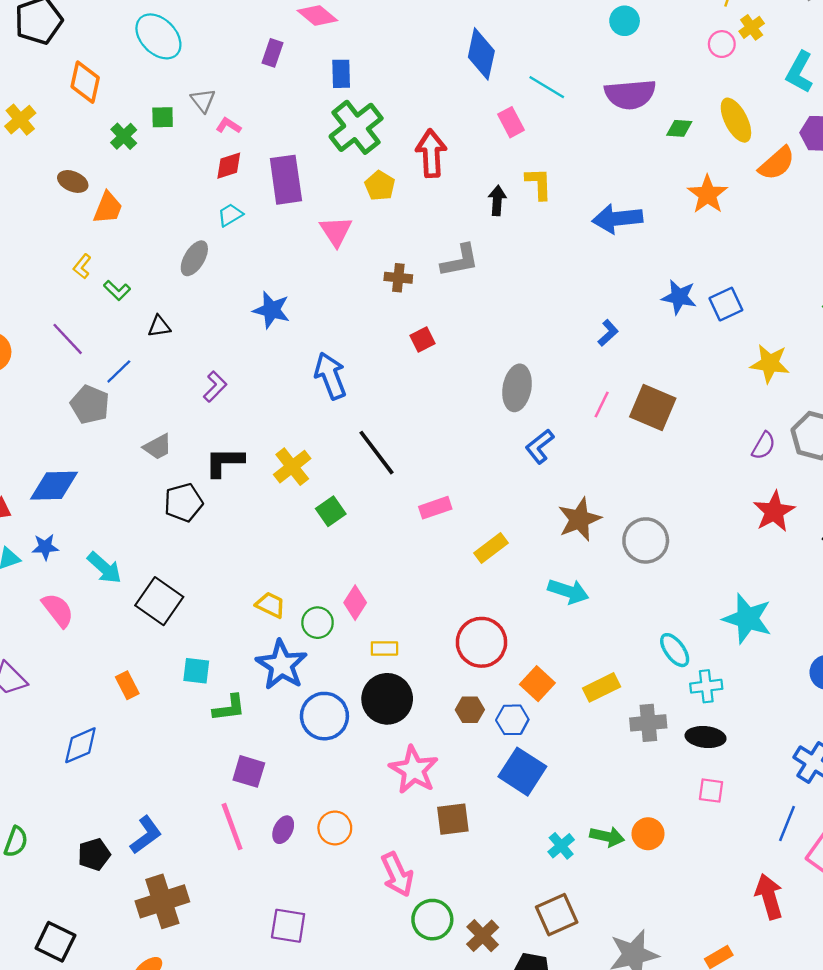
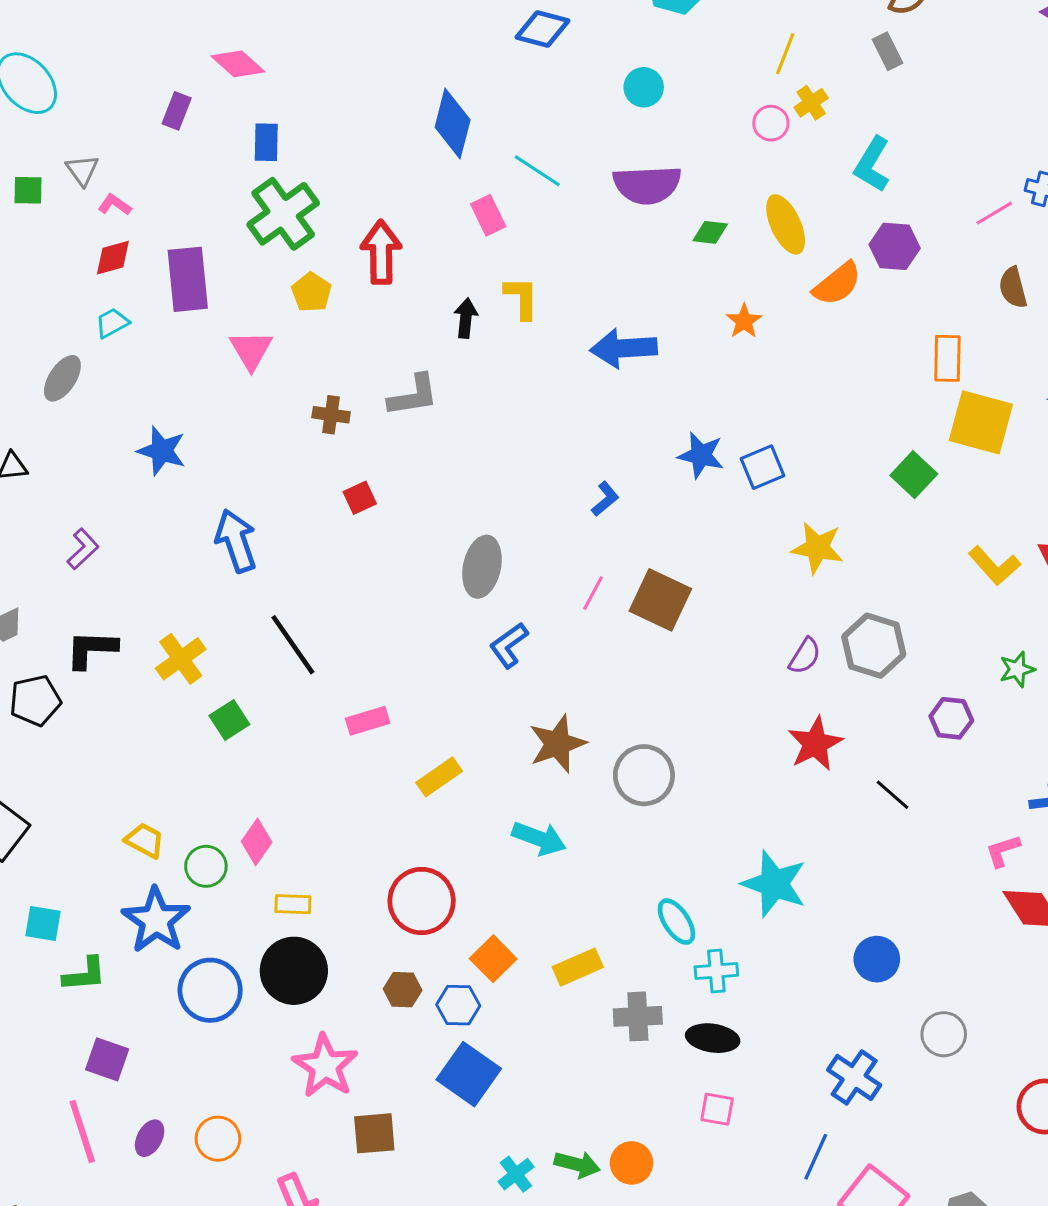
orange star: (707, 194) -> (744, 321), size x0.7

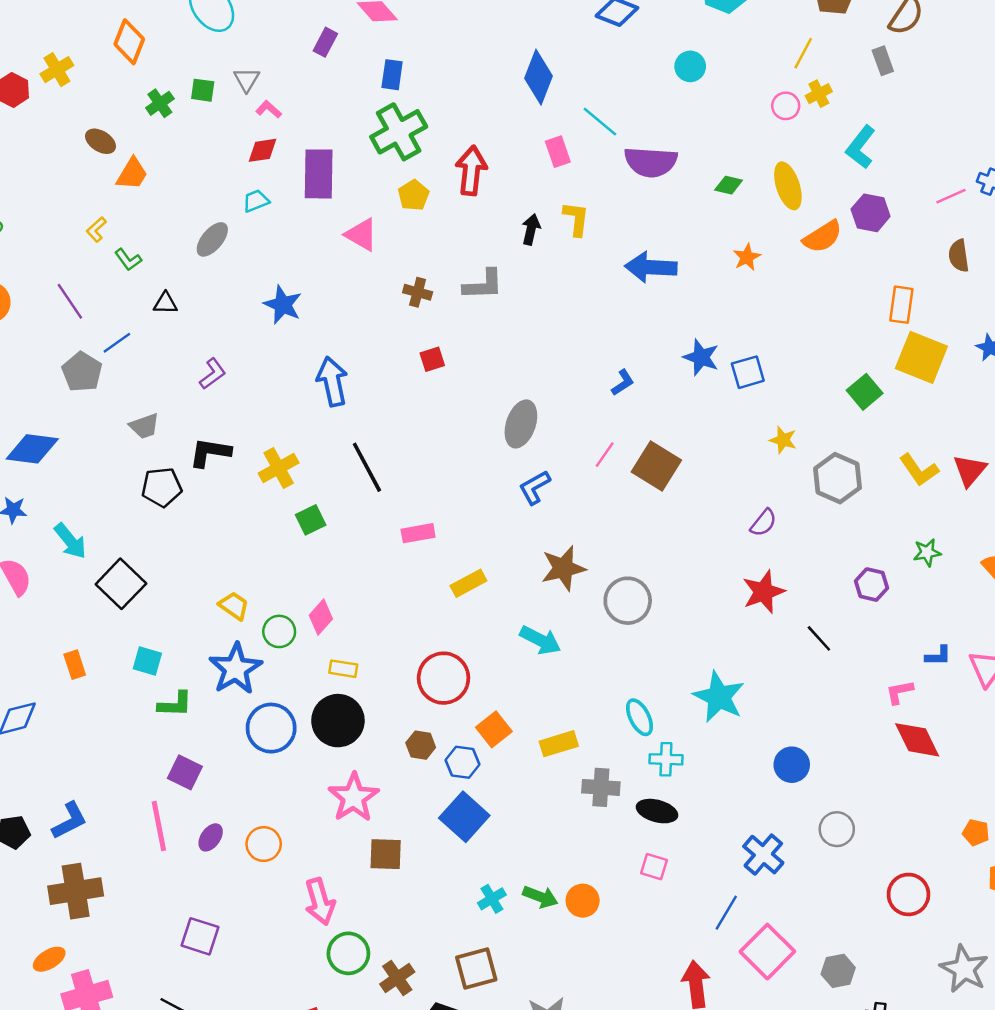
purple semicircle: (647, 185) -> (651, 162), moved
pink triangle: (251, 350) -> (361, 235), turned -36
yellow star: (817, 548) -> (783, 440), size x0.7
gray hexagon: (874, 646) -> (838, 478), moved

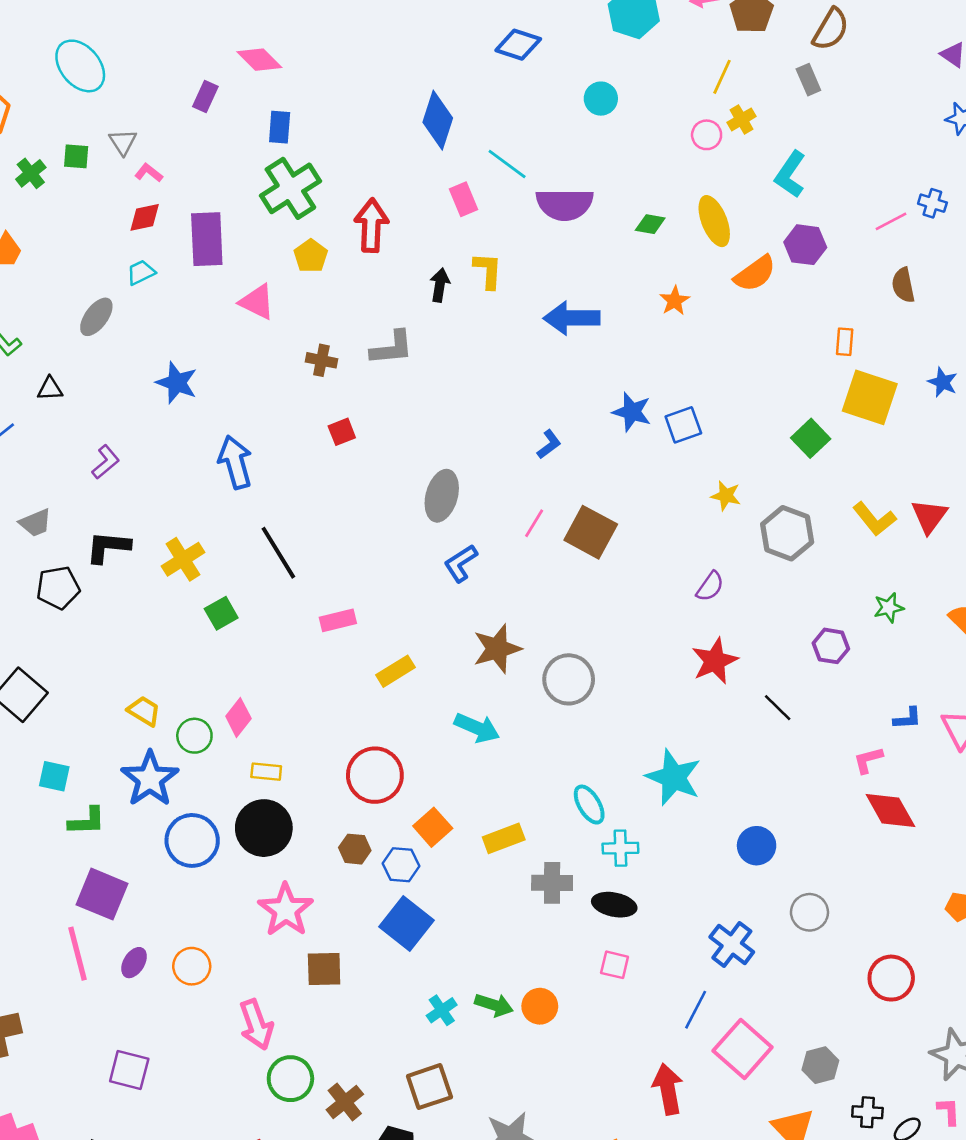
orange rectangle: (901, 305) -> (845, 342), size x0.7
purple square: (185, 772) -> (102, 894), size x1.4

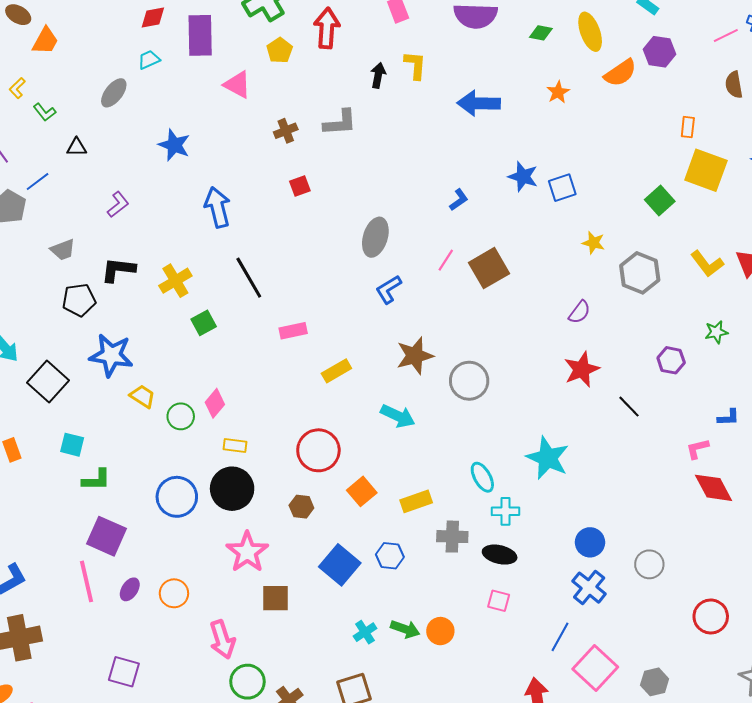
brown cross: (321, 360) -> (286, 131), turned -35
brown square: (591, 532) -> (489, 268), turned 30
blue star: (150, 779) -> (111, 355), moved, turned -30
blue circle: (757, 846) -> (590, 542), moved
blue hexagon: (401, 865) -> (390, 556), moved

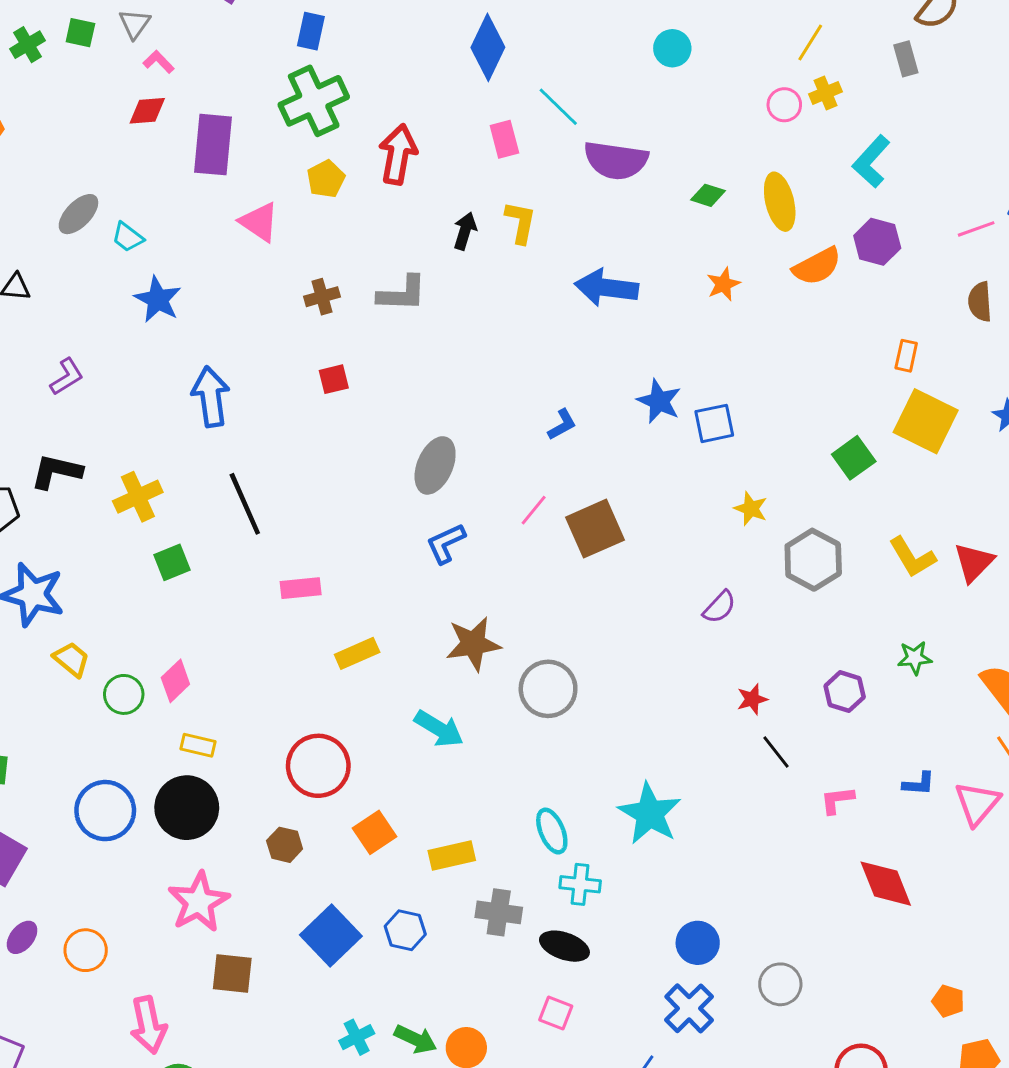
cyan trapezoid: (149, 60) -> (128, 237), moved, turned -125
red star: (582, 369) -> (752, 699), moved, size x0.6
pink L-shape: (697, 449) -> (837, 800), moved

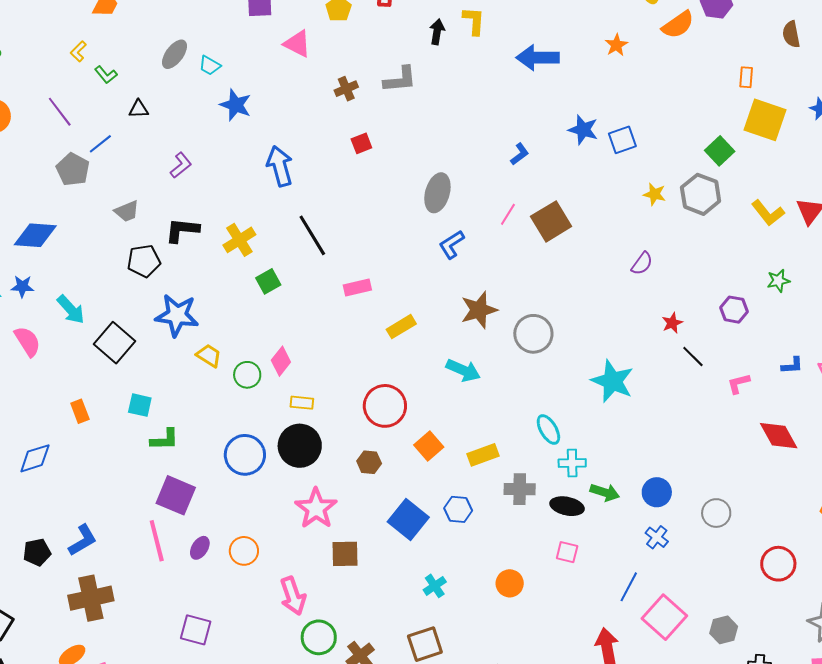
gray hexagon: (813, 560) -> (701, 194), moved
cyan star: (650, 814) -> (612, 381), moved
blue cross: (689, 1008) -> (657, 537), size x0.7
green arrow: (416, 1039) -> (605, 492), moved

